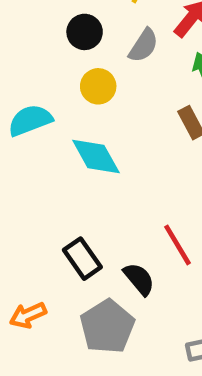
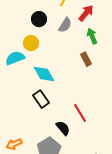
yellow circle: (98, 86) -> (31, 43), moved
black rectangle: (82, 259) -> (41, 99), moved

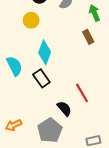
cyan semicircle: (15, 58) -> (14, 66), moved, turned 84
cyan diamond: (44, 74) -> (45, 52), turned 50

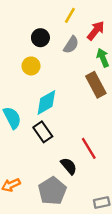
brown rectangle: (88, 37) -> (96, 85), size x1.5
cyan diamond: (45, 52) -> (46, 102), turned 40

